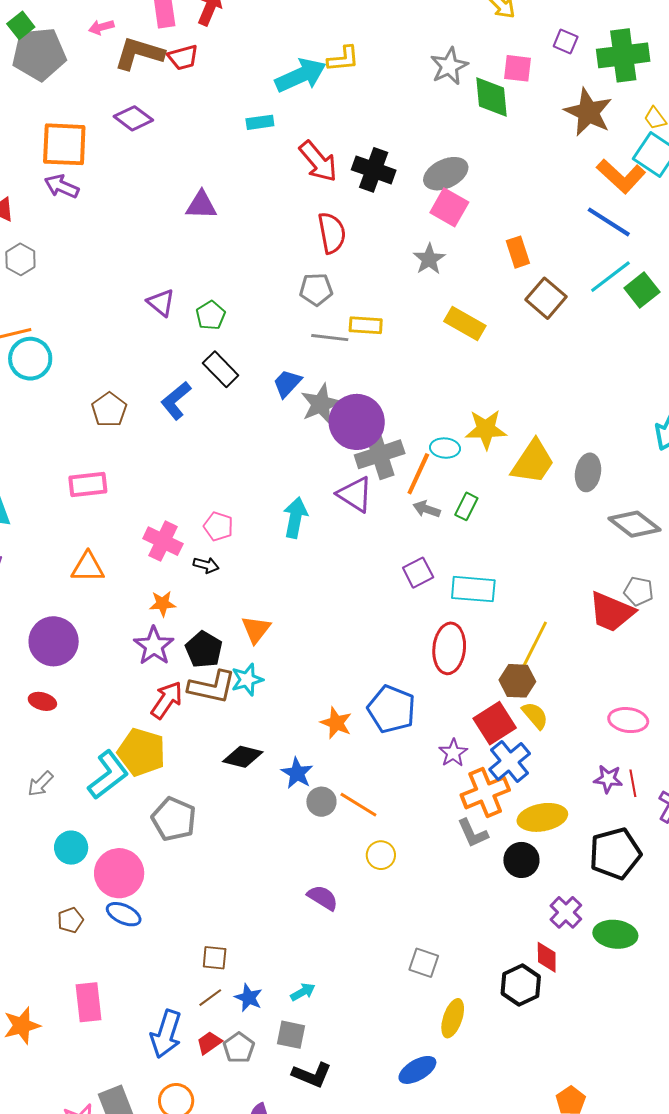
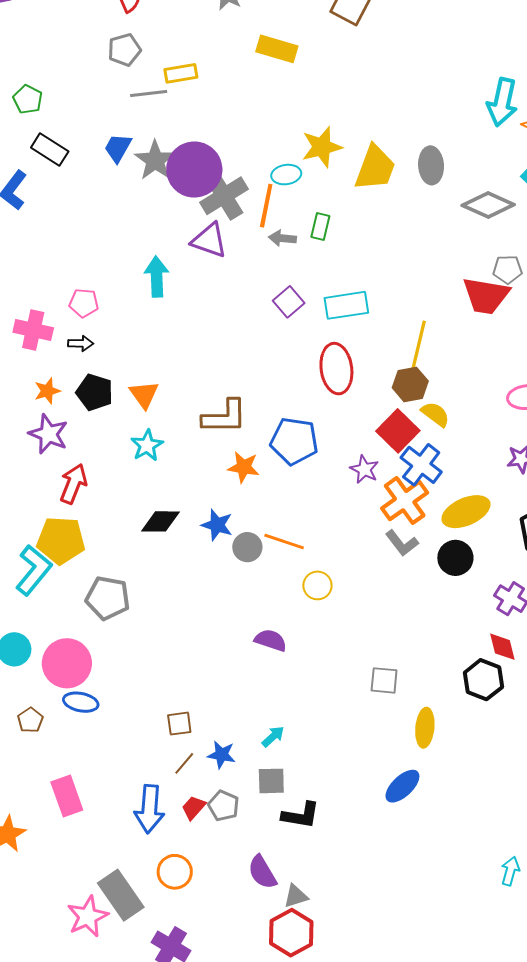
black pentagon: (204, 650) -> (95, 392), moved
brown L-shape: (212, 687) -> (225, 417), moved

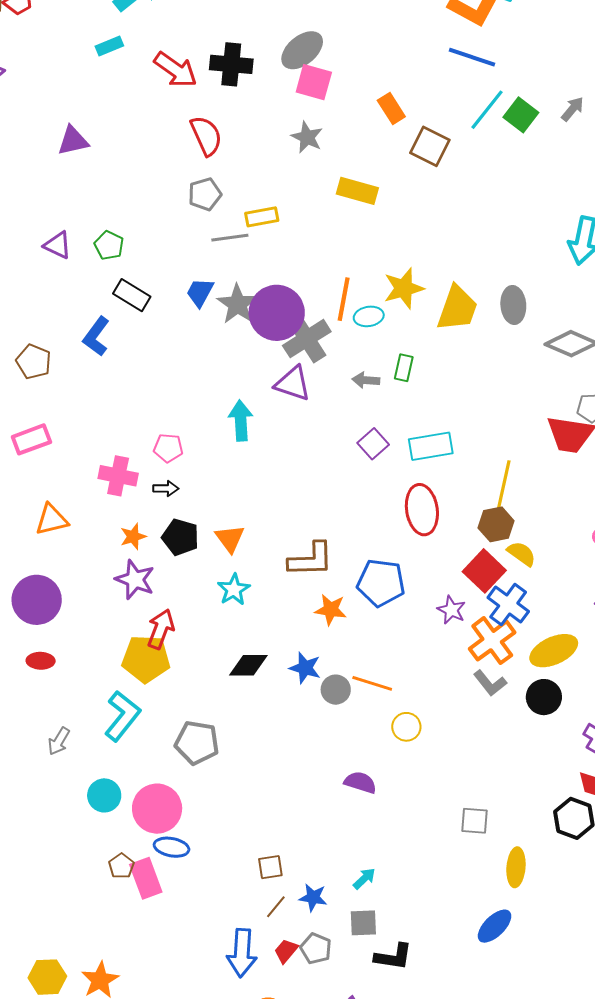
orange line: (266, 206) -> (344, 299), moved
yellow pentagon: (61, 540) -> (146, 659), moved
pink rectangle: (67, 796) -> (146, 878), moved

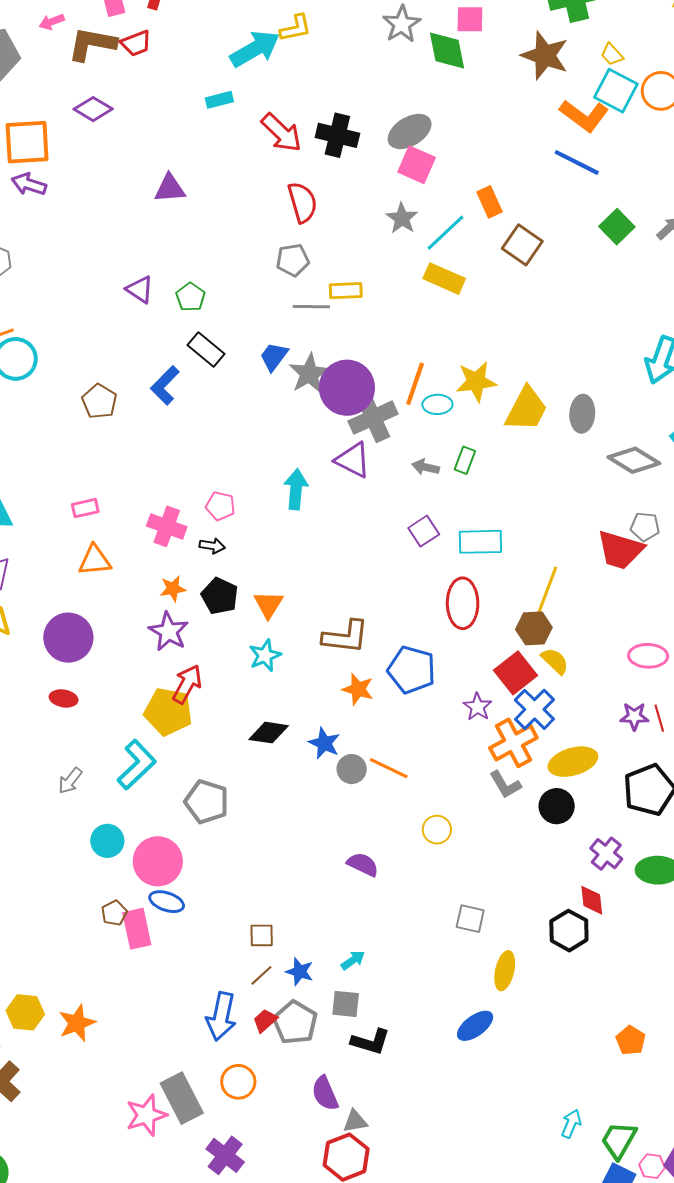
cyan line: (487, 110) -> (446, 233), moved
pink rectangle: (31, 439) -> (85, 508), moved, size x0.7
yellow circle: (406, 727) -> (437, 830), moved
gray pentagon: (316, 948) -> (295, 1022), size x1.4

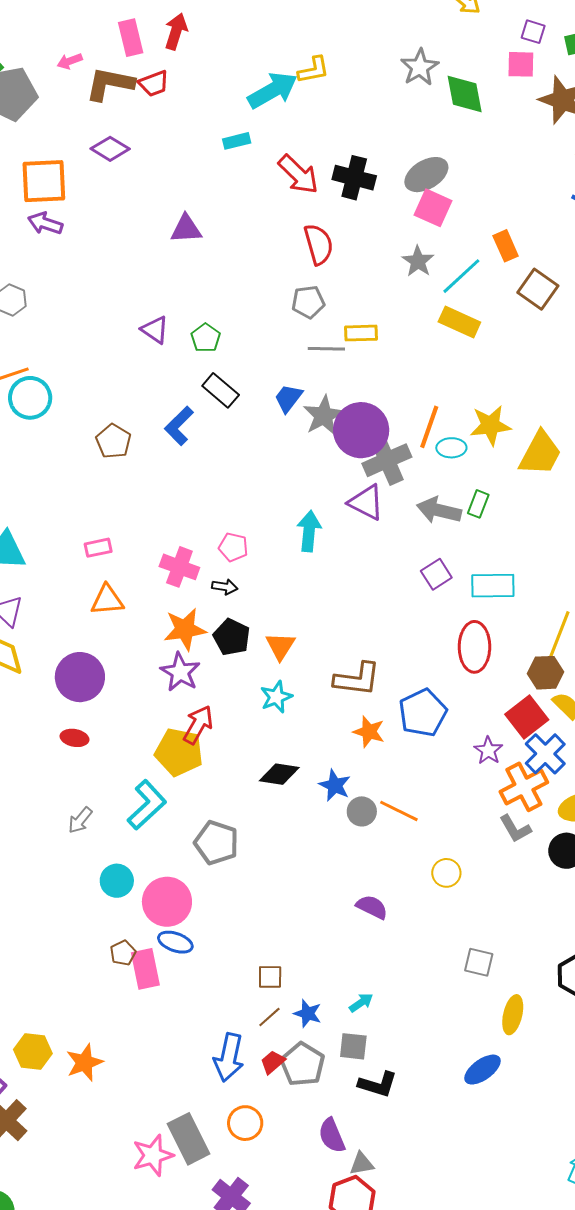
pink square: (470, 19) -> (521, 64), moved
gray arrow: (426, 467) -> (439, 510), size x1.6
orange star: (173, 589) -> (185, 629), size x1.6
blue pentagon: (412, 670) -> (423, 713), turned 30

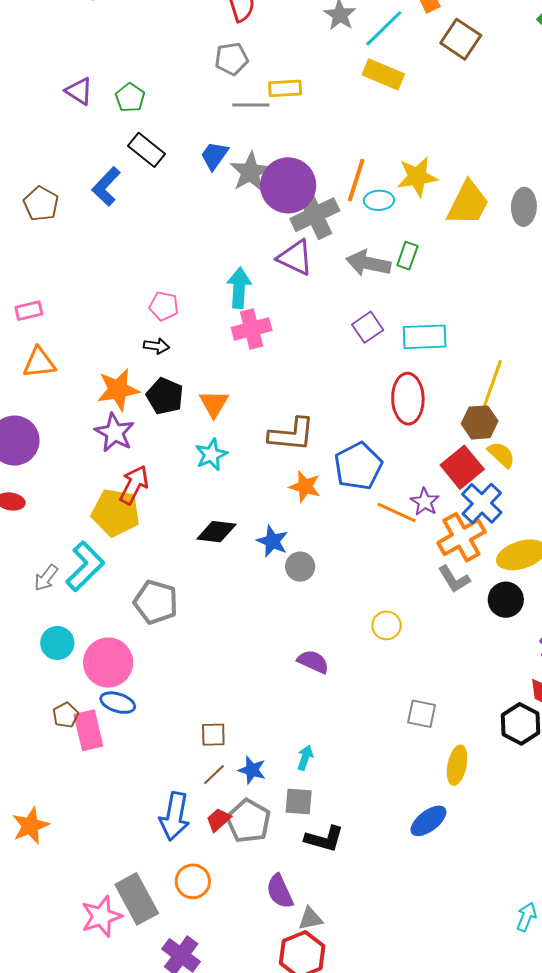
pink cross: (179, 567) -> (252, 329), moved, turned -33
orange line: (399, 811) -> (397, 513), moved
gray arrow: (80, 820) -> (46, 578), moved
cyan arrow: (361, 1003) -> (305, 758), turned -35

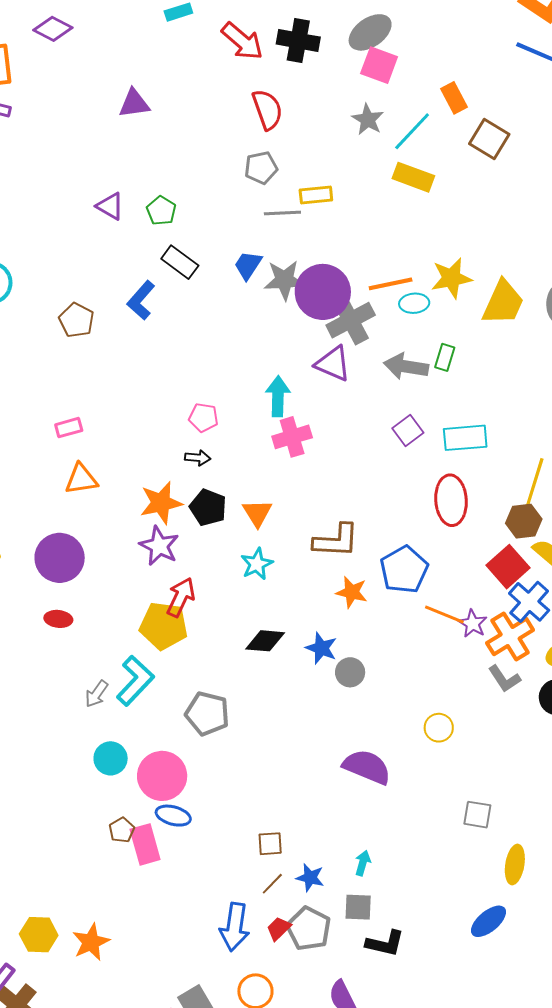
gray star: (250, 172) -> (284, 280), turned 30
orange line: (356, 180) -> (391, 284), turned 63
purple star: (425, 502) -> (473, 624), moved
purple semicircle: (313, 662) -> (367, 767), size x1.5

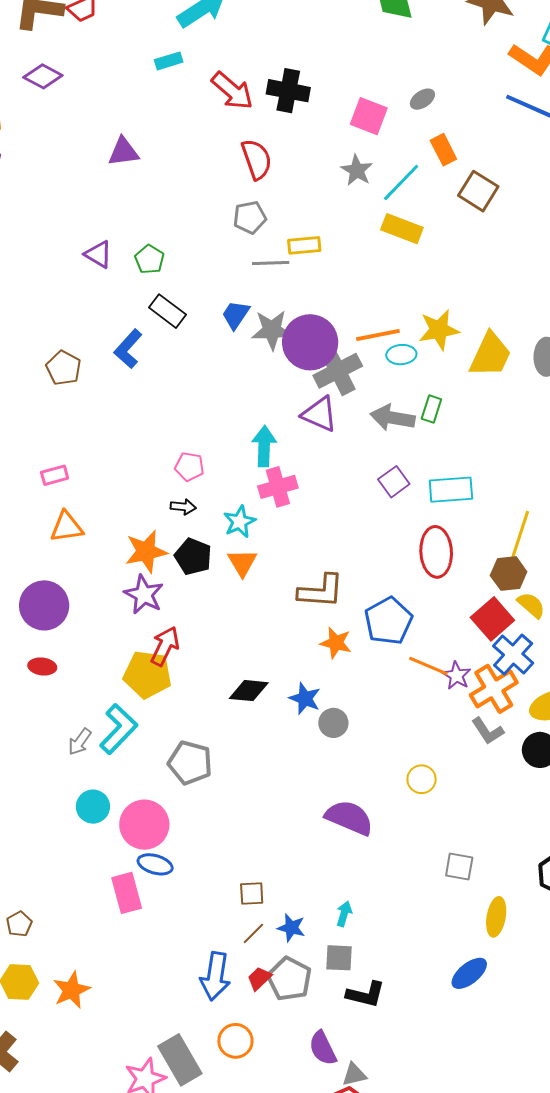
gray ellipse: (370, 32) -> (422, 99), moved, size x0.6
cyan star: (257, 564) -> (240, 522), moved
brown pentagon: (122, 830) -> (19, 924), moved

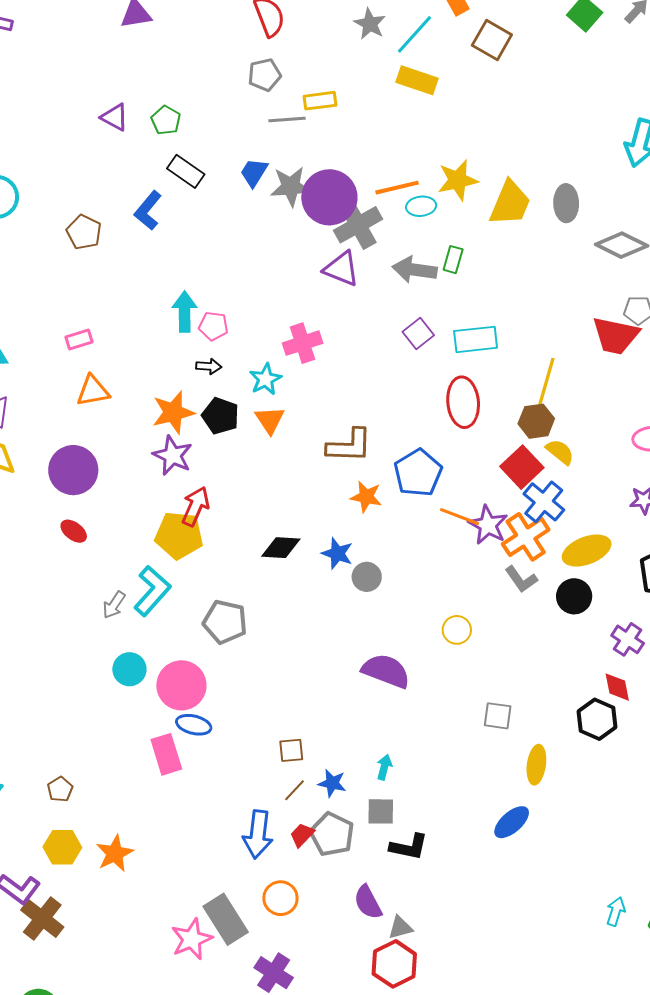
cyan arrow: (264, 446) -> (185, 312), moved
red ellipse: (42, 666) -> (74, 531), turned 32
purple star: (457, 676) -> (488, 525), size x1.4

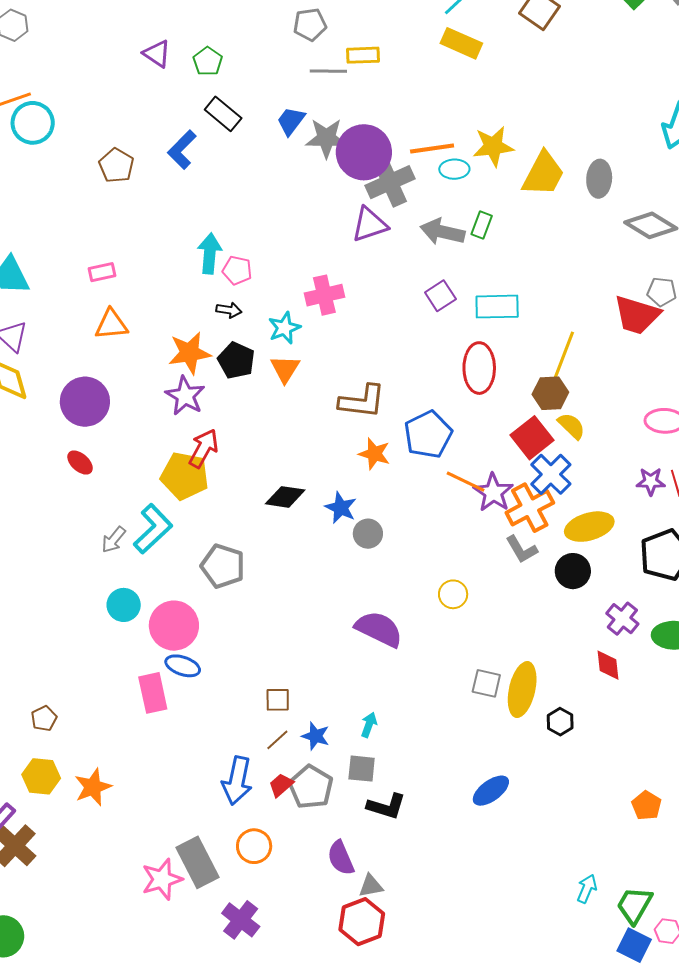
purple triangle: (341, 269) -> (370, 224), turned -45
black hexagon: (597, 719) -> (560, 722), moved, size x0.7
yellow ellipse: (536, 765) -> (522, 690), moved, size x1.4

